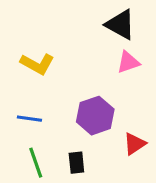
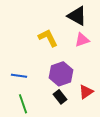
yellow L-shape: (37, 64) -> (48, 38), moved, turned -145
black rectangle: (76, 163) -> (60, 97), moved, turned -32

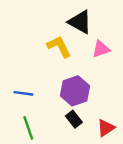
black triangle: (77, 16) -> (80, 22), moved
red triangle: (86, 92) -> (106, 128), moved

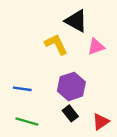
green line: (28, 128) -> (27, 122), turned -55

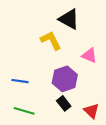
pink triangle: (96, 47) -> (89, 55), moved, turned 42
red triangle: (101, 122) -> (91, 111), turned -42

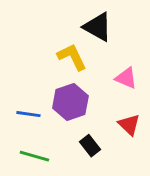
purple hexagon: (65, 79) -> (70, 102), moved
red triangle: (91, 111) -> (129, 125), moved

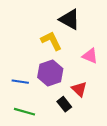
red triangle: (129, 125) -> (79, 89), moved

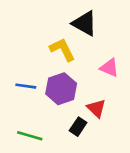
blue line: (20, 82) -> (26, 86), moved
black rectangle: (64, 104) -> (78, 127), turned 72

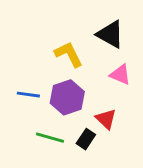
black triangle: (85, 23) -> (110, 34), moved
green line: (30, 136) -> (50, 138), moved

